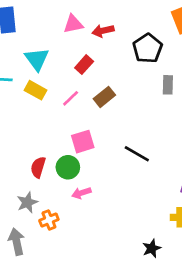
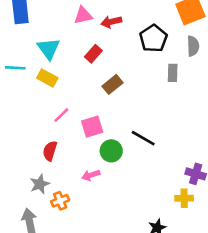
pink line: (71, 98) -> (61, 115), moved
green circle: (68, 167) -> (111, 151), moved

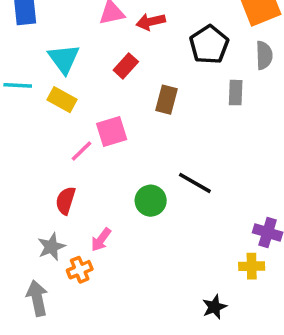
brown rectangle: (113, 84) -> (167, 100), moved, turned -36
pink square: (92, 127) -> (112, 132), moved
pink arrow: (91, 175) -> (101, 240), moved, turned -36

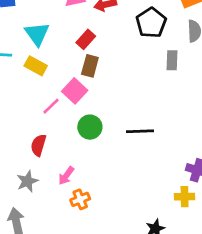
brown rectangle: (167, 100) -> (90, 66), moved
pink square: (112, 132) -> (75, 91), turned -30
black line: (195, 183) -> (140, 131), turned -32
green circle: (151, 201) -> (90, 127), moved
orange cross: (80, 270) -> (80, 199), moved

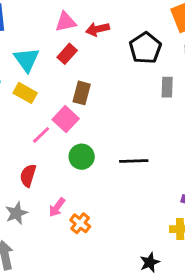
red rectangle: (86, 39) -> (67, 54), moved
orange cross: (80, 199) -> (80, 223), moved, turned -30

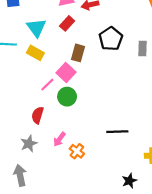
black pentagon: (145, 48) -> (111, 39), moved
green circle: (82, 157) -> (67, 97), moved
black line: (134, 161) -> (117, 132), moved

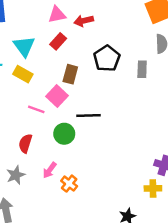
pink line: (47, 85) -> (36, 109), turned 64
green circle: (67, 97) -> (64, 134), moved
black line: (117, 132) -> (89, 115), moved

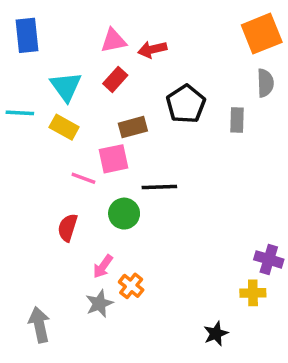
brown rectangle: (70, 74) -> (133, 127), turned 60
pink square: (57, 96) -> (113, 159), turned 35
gray star: (16, 175) -> (99, 304), moved

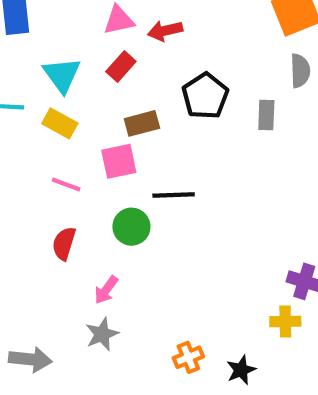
pink line: (83, 178) -> (66, 184), moved
orange cross: (131, 286) -> (188, 357), moved, turned 30
gray arrow: (39, 325) -> (30, 359), turned 108

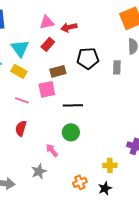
black pentagon: (205, 96) -> (88, 58), turned 30
green circle: (131, 227) -> (71, 132), moved
pink arrow: (106, 290) -> (52, 150), moved, turned 104
yellow cross: (285, 321) -> (110, 165), moved

